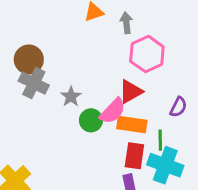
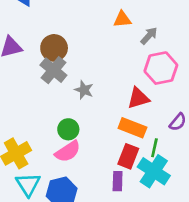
gray arrow: (126, 23) -> (149, 36), turned 36
gray star: (71, 97) -> (84, 90), turned -30
pink semicircle: (113, 111) -> (68, 151), moved
green circle: (91, 120) -> (68, 129), moved

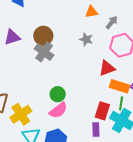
gray star: (84, 90) -> (86, 39), moved
orange rectangle: (132, 128) -> (119, 86), moved

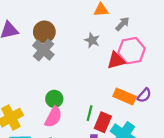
red triangle: (107, 68) -> (116, 61), moved
green line: (121, 103) -> (90, 113), moved
pink semicircle: (58, 110) -> (53, 117), turned -30

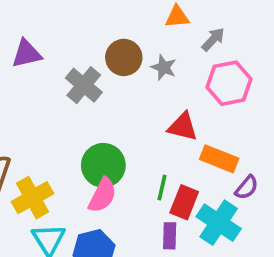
brown circle: (44, 32) -> (124, 57), moved
red triangle: (116, 61) -> (183, 127), moved, turned 30
purple semicircle: (144, 95) -> (247, 187), moved
green circle: (54, 99) -> (103, 165), size x1.5

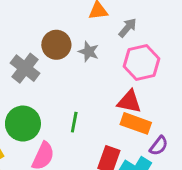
red triangle: (183, 127) -> (129, 102), moved
green circle: (103, 165) -> (23, 124), moved
green line: (162, 188) -> (74, 122), moved

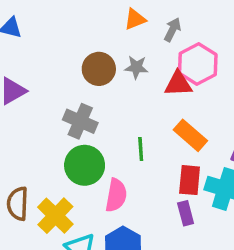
gray cross: (25, 68) -> (80, 121), moved
red triangle: (129, 102) -> (178, 84), moved
orange rectangle: (136, 123) -> (190, 135), moved, turned 36

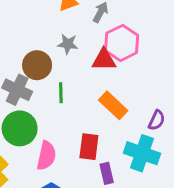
brown circle: (99, 69) -> (37, 65), moved
green line: (141, 149) -> (61, 93), moved
red rectangle: (190, 180) -> (89, 147), moved

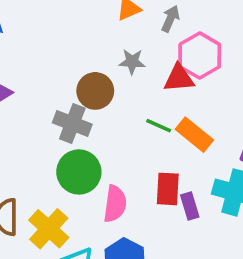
green line: (61, 93) -> (159, 126), moved, turned -60
purple rectangle: (107, 173) -> (190, 206), moved

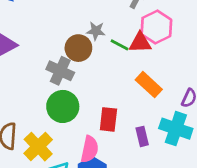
gray star: (132, 62) -> (96, 31), moved
green line: (159, 126) -> (120, 45), moved
red rectangle: (168, 189) -> (108, 119), moved
pink semicircle: (115, 204) -> (90, 149), moved

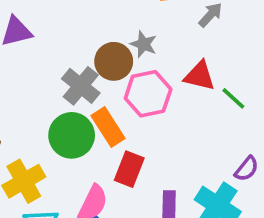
pink hexagon: (156, 27) -> (148, 94), moved
green line: (120, 45) -> (233, 98), moved
orange rectangle: (149, 85) -> (108, 127), moved

